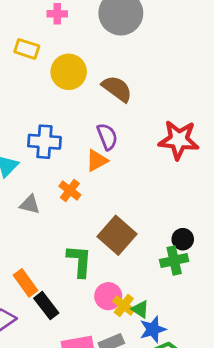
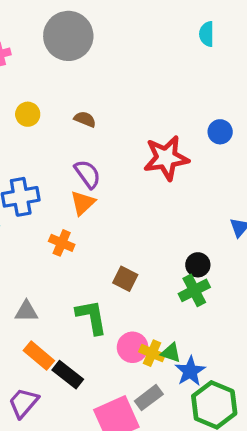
yellow circle: (69, 72) -> (28, 114), size x0.6
brown semicircle: (117, 89) -> (85, 119), size x0.6
gray triangle: (30, 204) -> (26, 311), moved
brown square: (117, 235) -> (125, 279), size x0.6

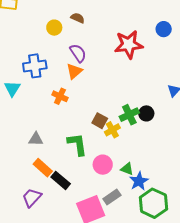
yellow circle: (28, 114) -> (54, 28), moved
green cross: (194, 290) -> (129, 115), moved
yellow cross: (152, 353) -> (112, 130), moved, turned 35

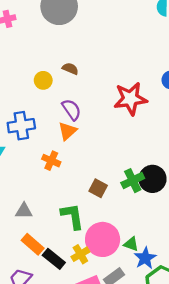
black circle: (146, 113) -> (152, 179), size x1.5
yellow cross: (112, 130) -> (80, 254), moved
pink circle: (103, 165) -> (103, 239), size x1.5

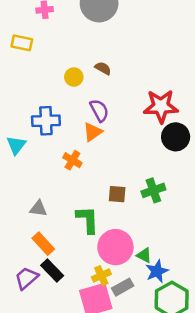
black circle: (152, 179) -> (176, 137), moved
brown square: (98, 188) -> (117, 194), turned -30
yellow cross: (80, 254) -> (101, 276), moved
black rectangle: (54, 259) -> (52, 270), moved

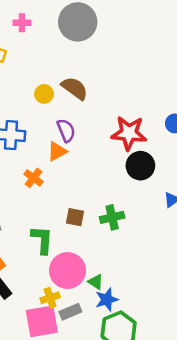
brown semicircle: (103, 68) -> (75, 88), size x1.6

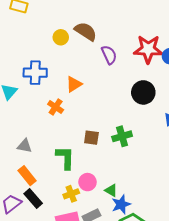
purple semicircle: (66, 130) -> (109, 55), moved
red star: (129, 133) -> (148, 49), moved
pink circle: (68, 271) -> (88, 182), size x0.6
yellow cross: (50, 298) -> (71, 194), moved

